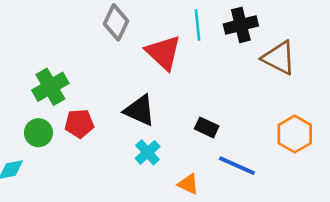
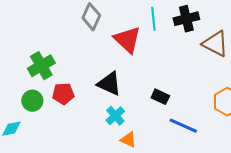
orange triangle: (188, 184) -> (128, 140), moved

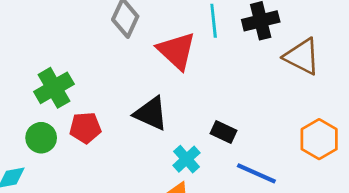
cyan cross: (115, 116) -> (187, 159), moved

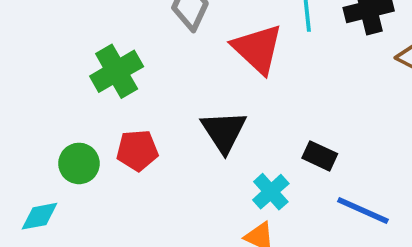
green cross: (54, 88) -> (117, 71), moved
black triangle: (151, 113) -> (224, 132), turned 33

